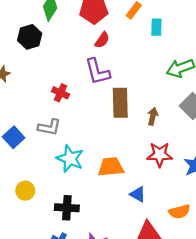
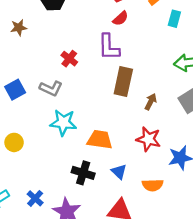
cyan star: (70, 159) -> (63, 123), turned -30
black cross: (67, 208) -> (83, 173), moved
orange semicircle: (179, 212) -> (153, 185), moved

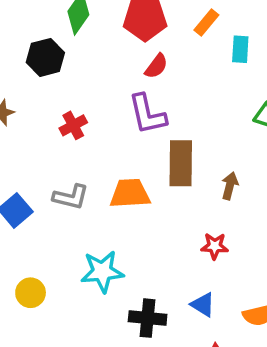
red cross: (69, 59) -> (73, 125), moved, turned 35
cyan star: (63, 123) -> (102, 271), moved
red star: (148, 139) -> (215, 246), moved, size x0.7
orange trapezoid: (100, 140) -> (130, 193), moved

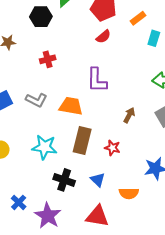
purple L-shape: (147, 114) -> (97, 80), moved
brown rectangle: (181, 163) -> (82, 140), moved

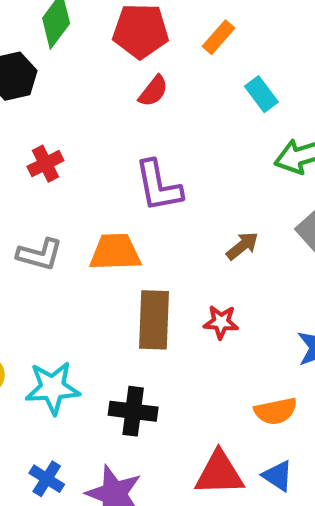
cyan rectangle: (154, 38) -> (261, 94), moved, turned -42
brown arrow: (129, 115) -> (242, 246), turned 35
cyan star: (44, 147) -> (53, 388), moved
blue triangle: (98, 180) -> (278, 476), moved

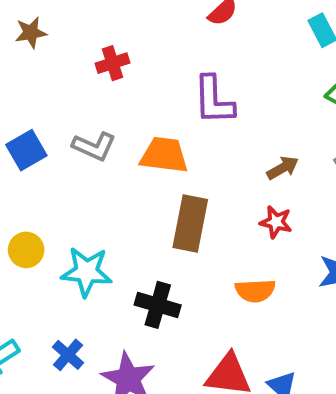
red star: (221, 322) -> (276, 222), moved
orange semicircle: (276, 411) -> (255, 291), moved

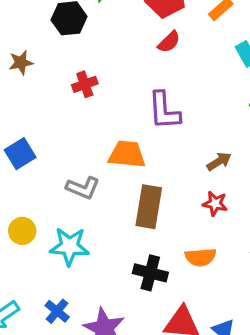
gray L-shape: (94, 146) -> (83, 188), moved
black cross: (158, 305) -> (150, 273), moved

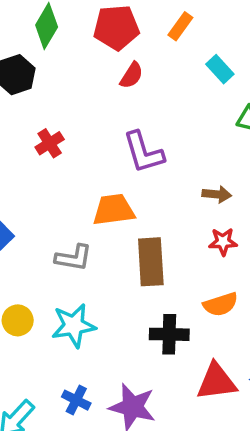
brown arrow: (219, 161) -> (217, 194), turned 50

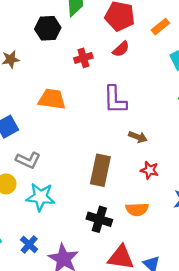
red cross: (50, 143) -> (83, 58), moved
brown arrow: (217, 194) -> (138, 137), moved
orange trapezoid: (114, 210) -> (52, 99), moved
gray L-shape: (74, 258) -> (28, 160), moved

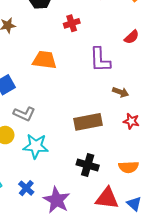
red semicircle: (121, 49) -> (132, 37), moved
brown rectangle: (100, 170) -> (88, 122), turned 68
orange semicircle: (137, 209) -> (129, 167), moved

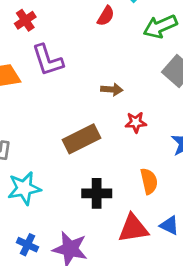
purple L-shape: (100, 60) -> (48, 60), moved
orange semicircle: (129, 167) -> (149, 181), turned -84

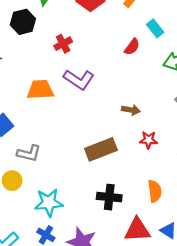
purple L-shape: (48, 60) -> (79, 80), turned -44
cyan star: (24, 188) -> (49, 203), moved

